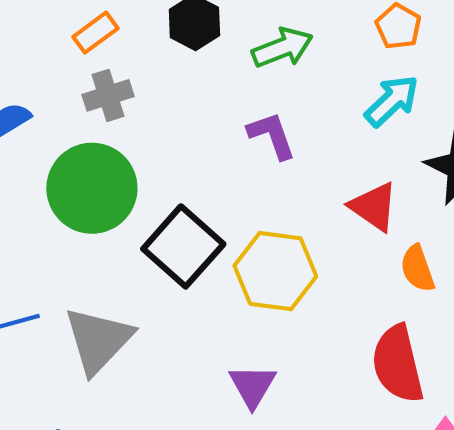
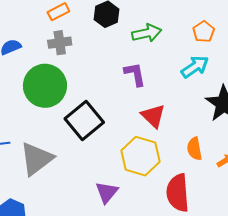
red triangle: (374, 207) -> (153, 116), moved
yellow hexagon: (275, 271) -> (140, 156), moved

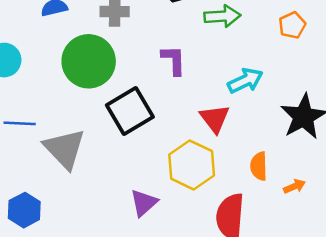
cyan arrow: (195, 67) -> (245, 81), moved
purple L-shape: (135, 74) -> (174, 60), moved
gray triangle: (37, 159) -> (65, 149), turned -45

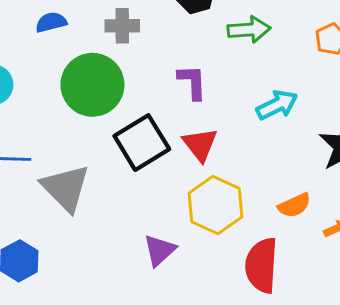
red triangle: (215, 119) -> (200, 144), moved
orange semicircle: (259, 166) -> (294, 205), turned -112

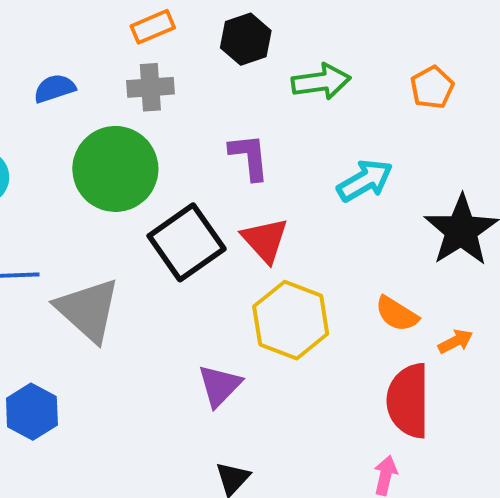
orange semicircle: (294, 205) -> (397, 314), turned 60
red semicircle: (261, 265) -> (408, 401), moved

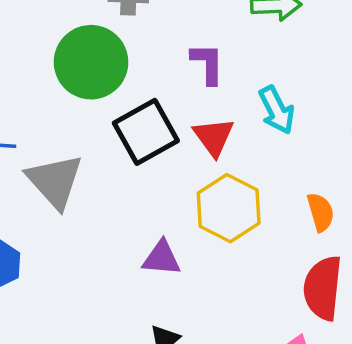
cyan arrow: (365, 181) -> (277, 110), moved, turned 87
orange semicircle: (397, 314) -> (321, 212), turned -144
purple triangle: (220, 386) -> (162, 258), turned 45

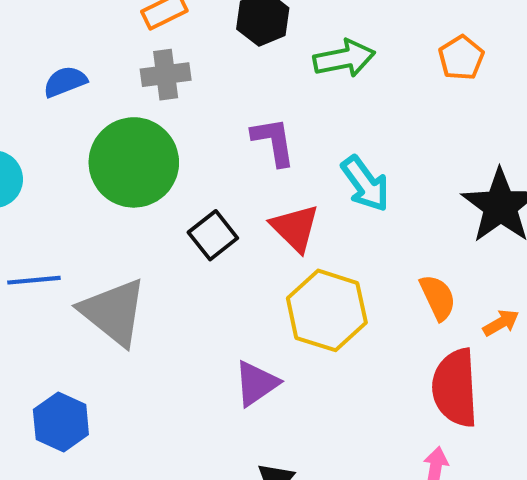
black square: (146, 132) -> (213, 235), size x0.6
purple triangle: (162, 258) -> (256, 383), turned -30

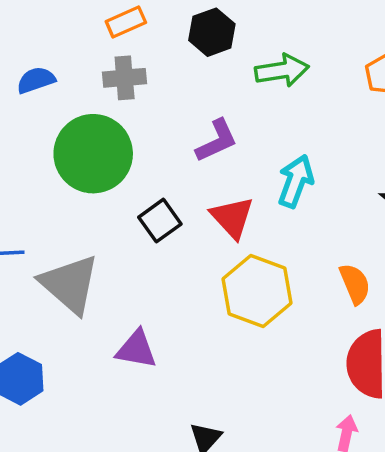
purple L-shape: (274, 142) -> (217, 141), turned 72
cyan arrow: (365, 184) -> (296, 181), turned -126
purple triangle: (256, 383) -> (136, 349), moved, turned 42

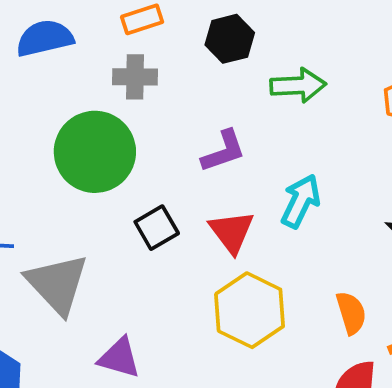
blue semicircle: (36, 80) -> (45, 38), moved, size x1.4

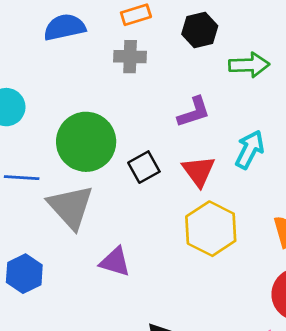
green circle: (95, 152) -> (86, 142), moved

